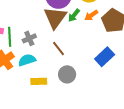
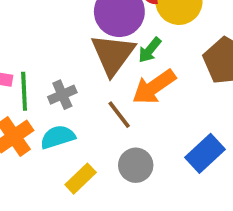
orange arrow: (91, 15) -> (154, 87), moved, size x1.6
blue rectangle: (105, 57) -> (205, 153), moved
yellow rectangle: (39, 81) -> (81, 179), turned -42

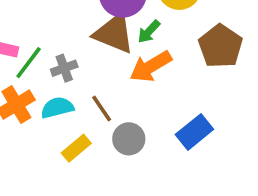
brown triangle: (113, 54) -> (114, 33), turned -48
green line: (24, 91) -> (29, 63), turned 36
brown line: (119, 115) -> (102, 108), moved

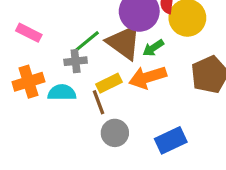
green line: (29, 63) -> (86, 42), moved
yellow rectangle: (76, 148) -> (109, 83), moved

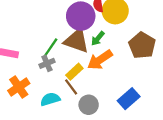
cyan semicircle: (62, 93) -> (50, 99), moved

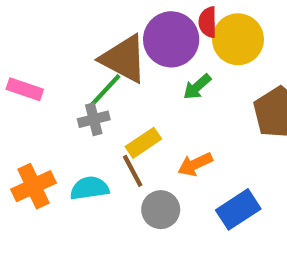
brown triangle: (76, 41) -> (124, 59), moved
orange arrow: (100, 60) -> (195, 164), moved, size x0.7
orange cross: (19, 87) -> (34, 186), moved

